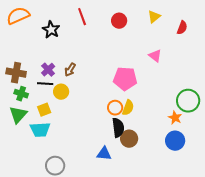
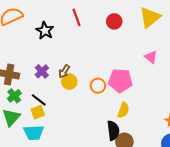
yellow triangle: (154, 17) -> (150, 17), size x1.6
black line: (45, 84) -> (39, 100), moved, turned 35
yellow circle: (61, 92) -> (69, 82), moved
green cross: (21, 94) -> (14, 96), turned 32
orange circle: (115, 108) -> (98, 86), moved

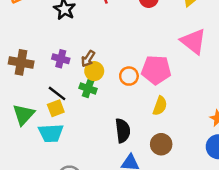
pink triangle: (151, 57) -> (193, 41), size x1.6
purple cross: (42, 71) -> (61, 59), turned -32
green cross: (14, 96) -> (88, 88), moved, turned -32
black semicircle: (113, 131) -> (123, 131), moved

